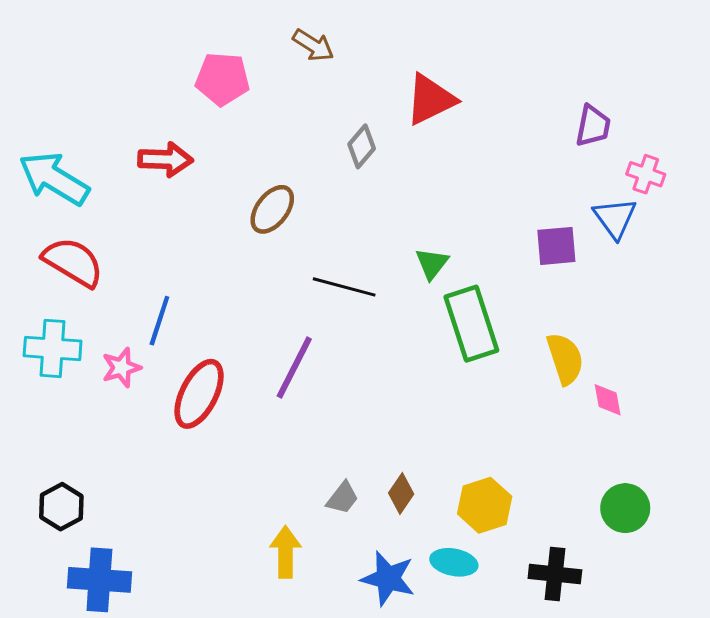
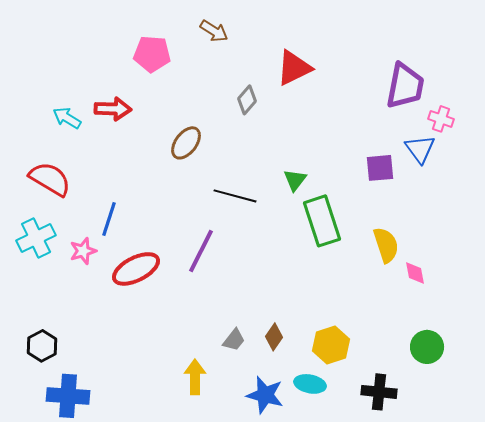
purple trapezoid: (593, 126) -> (405, 86), size x1.6
cyan arrow: (54, 179) -> (67, 118), moved, size x0.6
cyan cross: (53, 348) -> (36, 238), turned -30
red ellipse: (199, 394) -> (136, 269), turned 36

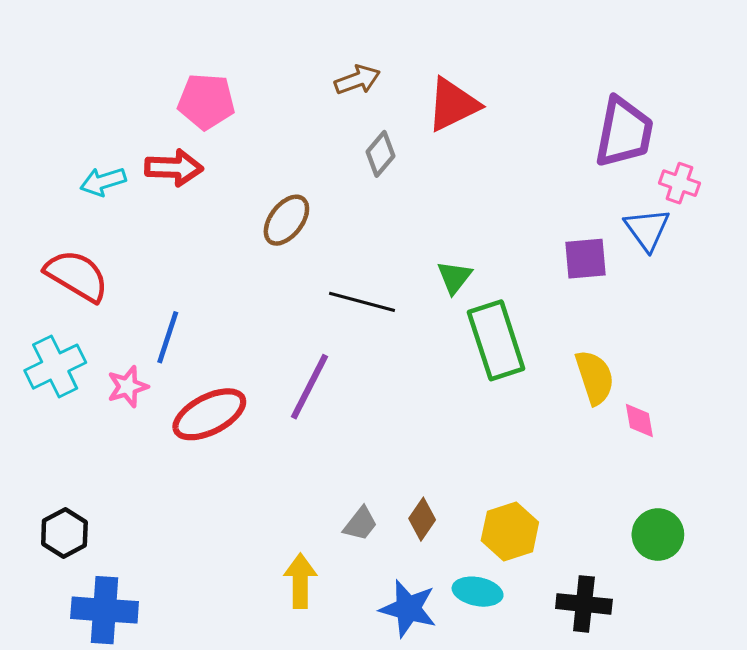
brown arrow: (214, 31) -> (357, 80), moved, turned -52
pink pentagon: (152, 54) -> (206, 101), moved
cyan arrow: (67, 118) -> (103, 182), turned -48

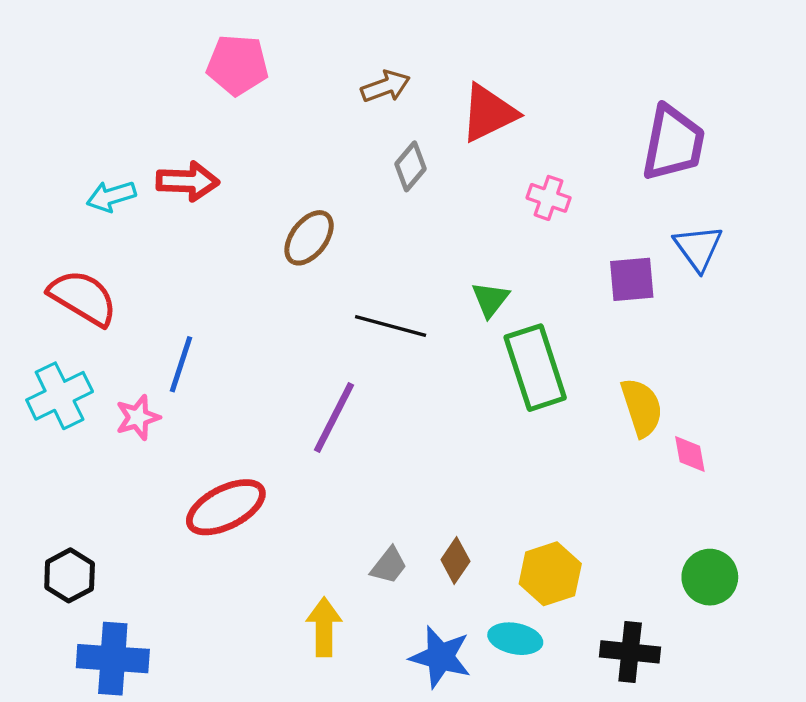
pink pentagon: (206, 101) -> (238, 65), moved
pink cross: (679, 183) -> (549, 198), moved
red ellipse: (209, 414) -> (226, 507), moved

